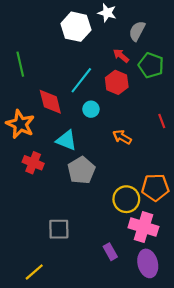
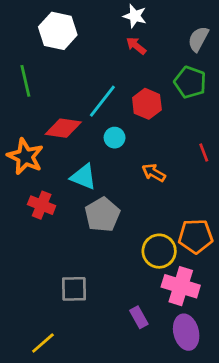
white hexagon: (76, 27) -> (58, 31), moved
gray semicircle: (137, 31) -> (198, 39), moved
red arrow: (121, 56) -> (136, 46), moved
red diamond: (50, 102) -> (63, 128), turned -68

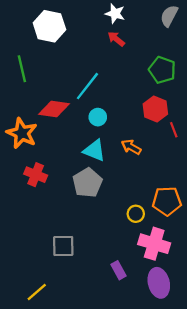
gray semicircle: (198, 39) -> (169, 16), moved
red hexagon: (147, 104) -> (155, 109), moved
cyan triangle: (83, 177) -> (94, 150), moved
yellow circle: (159, 251) -> (136, 214), size x0.6

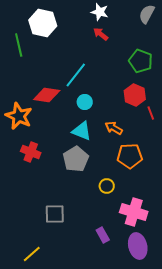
green line: (22, 69) -> (19, 45), moved
orange pentagon: (167, 201) -> (130, 156), moved
yellow circle: (136, 214) -> (107, 186), moved

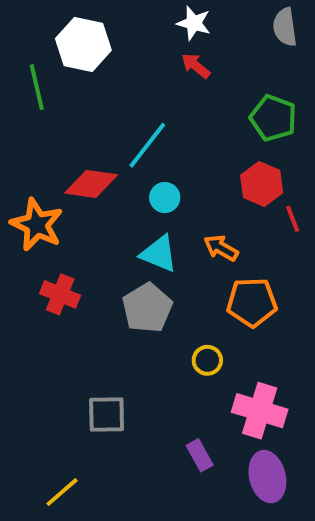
gray semicircle: (147, 14) -> (285, 27), turned -36

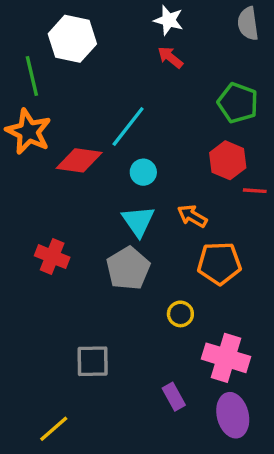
red line: (293, 219) -> (255, 191), turned -65
orange star: (37, 225) -> (28, 132), moved
cyan triangle: (159, 254) -> (138, 221), turned 33

